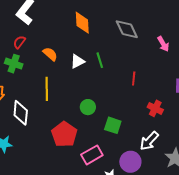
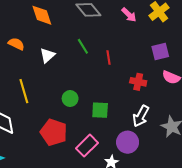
orange semicircle: (50, 54) -> (16, 44), moved
green line: (100, 60) -> (83, 46), moved

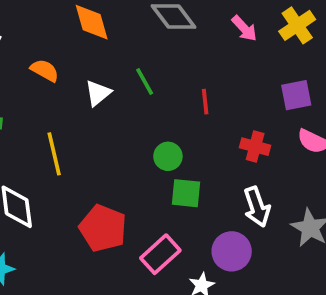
green line: (83, 46) -> (145, 81), moved
green circle: (70, 99) -> (168, 156), moved
white arrow: (141, 116) -> (257, 207), turned -50

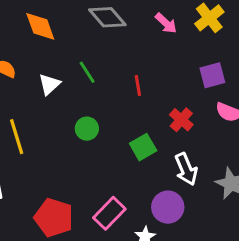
red cross: (255, 147) -> (181, 120), turned 30
green circle: (168, 156) -> (87, 129), moved
green square: (186, 193) -> (143, 147), moved, turned -32
red pentagon: (103, 228) -> (54, 218), moved

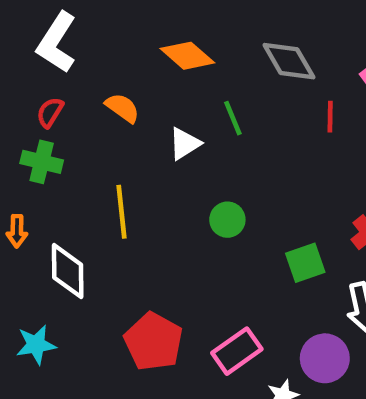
orange diamond: (40, 26) -> (187, 56), turned -40
green line: (87, 72) -> (233, 118), moved
red line: (138, 86) -> (330, 117), moved

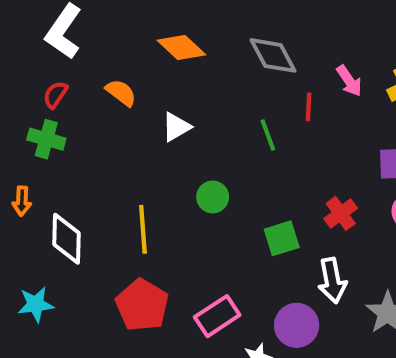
green line: (233, 118) -> (268, 135), moved
yellow line: (121, 212) -> (143, 229), moved

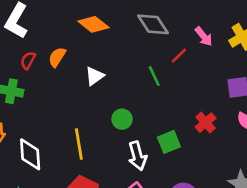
orange semicircle: (121, 93) -> (57, 57), turned -90
red semicircle: (55, 95) -> (28, 60), moved
red line: (309, 107) -> (179, 56), turned 48
white arrow: (332, 281) -> (137, 156), moved

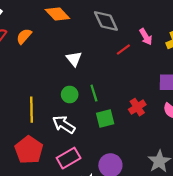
white triangle: (95, 76) -> (74, 59), moved, turned -42
green line: (154, 76) -> (94, 93), moved
white arrow: (137, 156) -> (64, 125), moved, turned 130

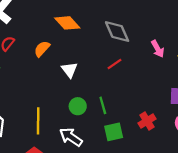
orange semicircle: (24, 36) -> (42, 49), moved
red line: (123, 49) -> (115, 64), moved
white triangle: (74, 59) -> (69, 70), moved

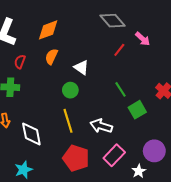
orange diamond: (67, 23) -> (48, 30), moved, turned -50
pink arrow: (158, 49) -> (143, 39), moved
green circle: (78, 106) -> (70, 90), moved

